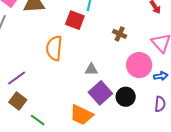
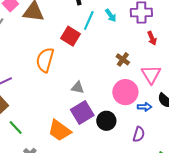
brown cross: (120, 34) -> (123, 59), moved

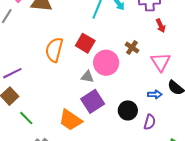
red square: (71, 36) -> (85, 43), moved
pink circle: (125, 92) -> (106, 63), moved
black circle: (106, 121) -> (128, 110), moved

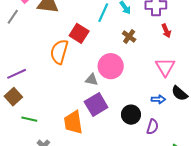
red square: (85, 43) -> (79, 33), moved
brown cross: (132, 48) -> (129, 37), moved
green line: (26, 118) -> (29, 119), turned -35
orange trapezoid: (70, 120) -> (73, 122), turned 45

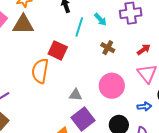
red arrow: (166, 31) -> (144, 49), moved, turned -96
pink circle: (111, 66) -> (112, 86), moved

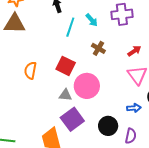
red square: (58, 50) -> (66, 66), moved
orange semicircle: (40, 71) -> (30, 70), size x0.7
pink circle: (112, 86) -> (87, 86), moved

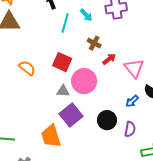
red arrow: (134, 51) -> (109, 59), moved
orange semicircle: (30, 70) -> (27, 68), turned 120
blue arrow: (134, 108) -> (132, 101), turned 144

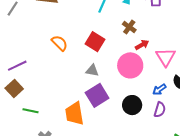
pink circle: (84, 81) -> (130, 65), moved
purple semicircle: (130, 129) -> (160, 110), moved

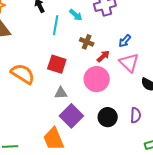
orange semicircle: (60, 43) -> (23, 74), size x1.4
blue arrow: (159, 89) -> (125, 41), moved

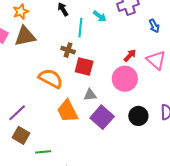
blue arrow: (125, 41) -> (154, 26), moved, turned -64
brown cross: (87, 42) -> (68, 50), moved
orange trapezoid: (54, 139) -> (67, 111), moved

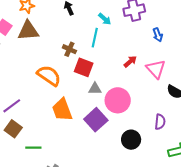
cyan line: (80, 28) -> (95, 38), moved
pink circle: (125, 79) -> (118, 100), moved
gray triangle: (90, 95) -> (95, 89), moved
black circle: (138, 116) -> (131, 140), moved

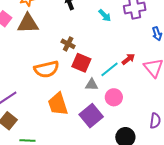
cyan line: (95, 38) -> (109, 69), moved, turned 36
orange semicircle: (49, 75) -> (46, 69), turned 130
pink circle: (118, 100) -> (114, 97), size x0.7

